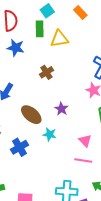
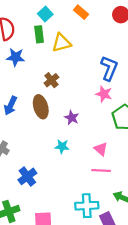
brown ellipse: (31, 115) -> (41, 107), moved, turned 40
blue cross: (20, 147) -> (27, 176), moved

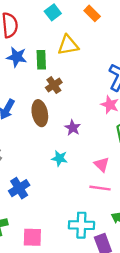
green rectangle: (39, 34) -> (41, 60), moved

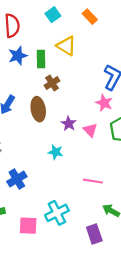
yellow triangle: (68, 45) -> (66, 46), turned 40
blue star: (17, 57) -> (18, 56), turned -30
pink triangle: (102, 164) -> (90, 130), moved
cyan cross: (81, 225) -> (57, 213), moved, turned -30

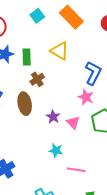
orange rectangle: (90, 17) -> (71, 17), size x1.6
yellow triangle: (66, 46) -> (60, 51), moved
cyan star: (56, 152) -> (56, 150), moved

